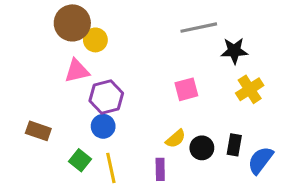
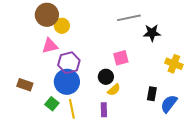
yellow cross: (250, 89) -> (174, 64), moved, turned -36
blue circle: (103, 126) -> (67, 82), size x1.6
black circle: (202, 148) -> (106, 77), moved

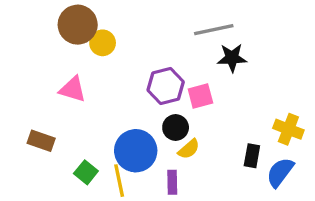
black star: (152, 33) -> (232, 58), moved
pink triangle: (50, 46) -> (73, 89), moved, turned 30
purple hexagon: (69, 63) -> (166, 86), moved
yellow cross: (174, 64) -> (288, 129), moved
blue circle: (67, 82) -> (136, 151), moved

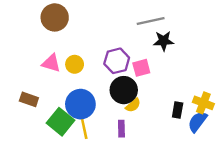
yellow circle: (103, 43) -> (75, 64), moved
black circle: (176, 128) -> (124, 90), size x1.5
yellow cross: (288, 129) -> (203, 103), moved
blue circle: (136, 151) -> (80, 104), moved
green square: (86, 172) -> (61, 122), size x1.6

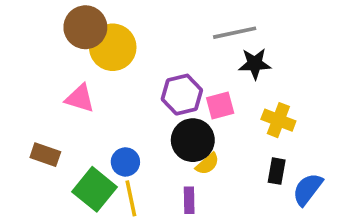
yellow circle: (75, 64) -> (113, 47), moved, size x1.6
yellow cross: (203, 103) -> (278, 120), moved
blue circle: (80, 104) -> (125, 162), size x0.6

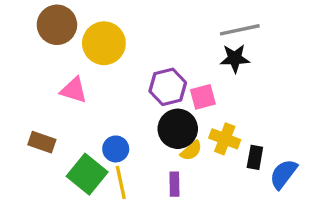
brown circle: (85, 27) -> (57, 25), moved
gray line: (235, 33) -> (240, 30), moved
yellow cross: (278, 120) -> (225, 139), moved

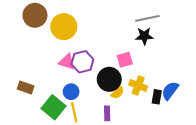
purple hexagon: (168, 87) -> (82, 62), moved
pink triangle: (74, 90) -> (67, 62), moved
blue semicircle: (283, 174) -> (170, 91), moved

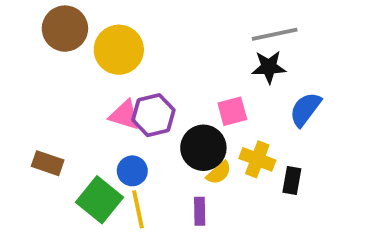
blue semicircle: (170, 91) -> (305, 109), moved

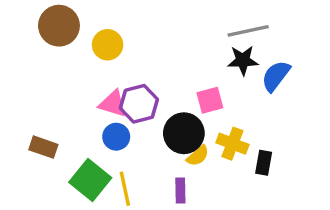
yellow circle: (119, 50) -> (108, 45), size x0.7
blue semicircle: (305, 109) -> (276, 76), moved
blue circle: (132, 171) -> (116, 137), moved

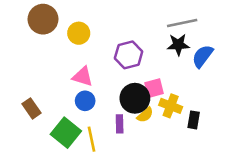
pink square: (210, 100) -> (154, 88), moved
purple hexagon: (139, 104) -> (129, 55), moved
brown rectangle: (43, 147) -> (32, 108), turned 36
purple rectangle: (180, 190) -> (120, 124), moved

